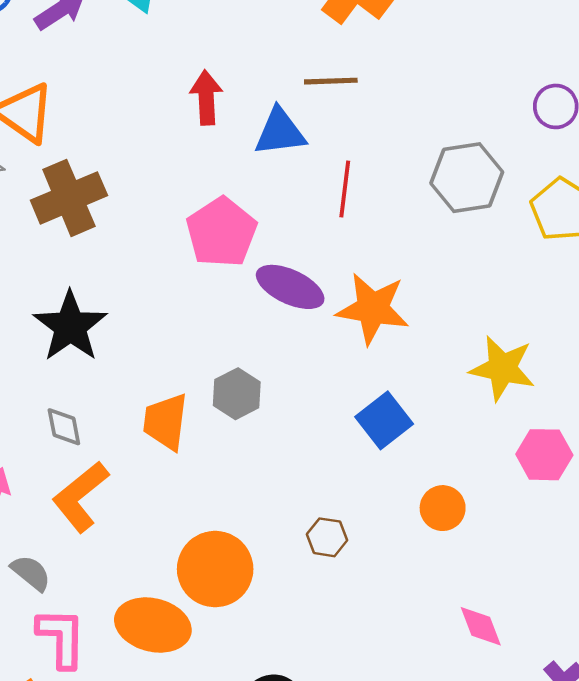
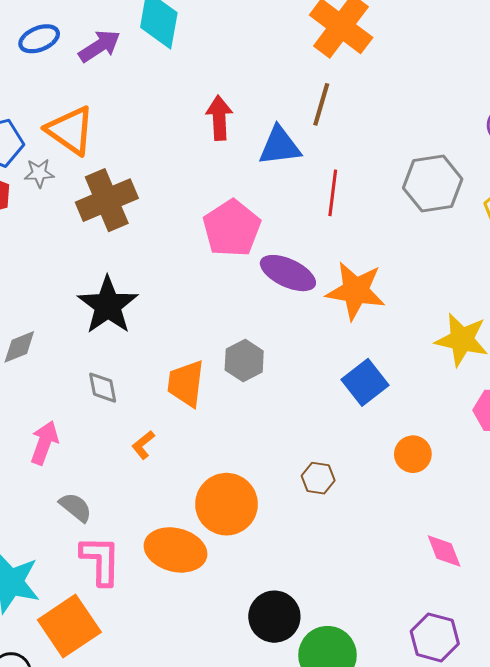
brown line: (331, 81) -> (321, 104), turned -72
orange L-shape: (80, 497) -> (143, 445), moved, size x0.5

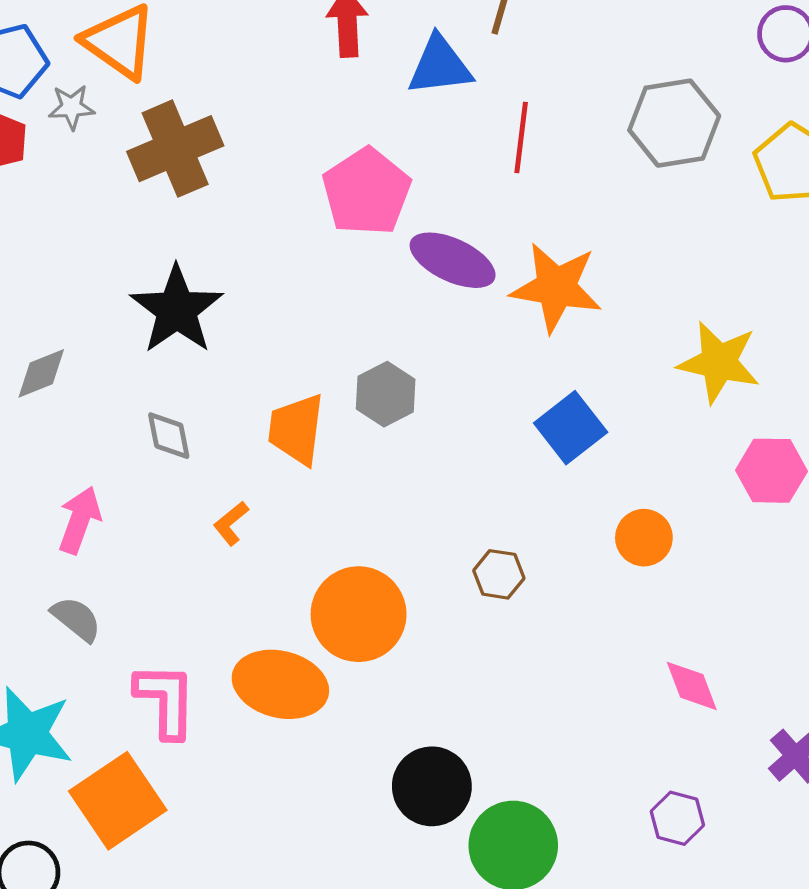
gray semicircle: (76, 507) -> (76, 619), moved
purple hexagon: (435, 637) -> (677, 818), size x0.7

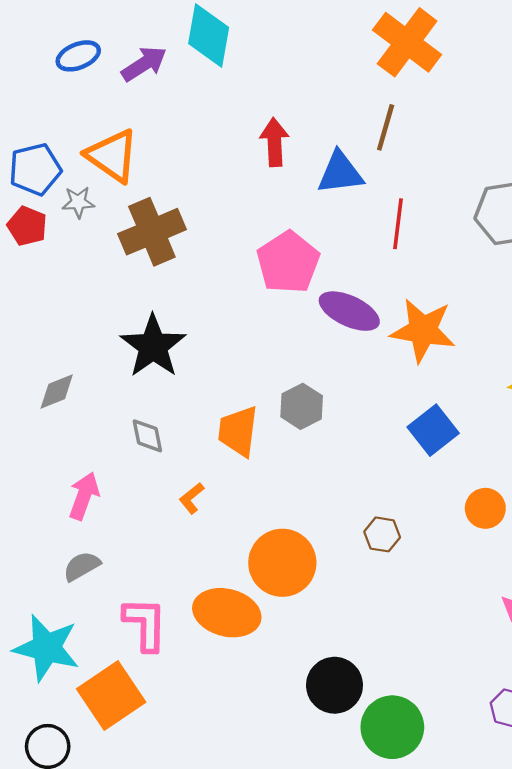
gray semicircle: (76, 619) -> (82, 566), turned -69

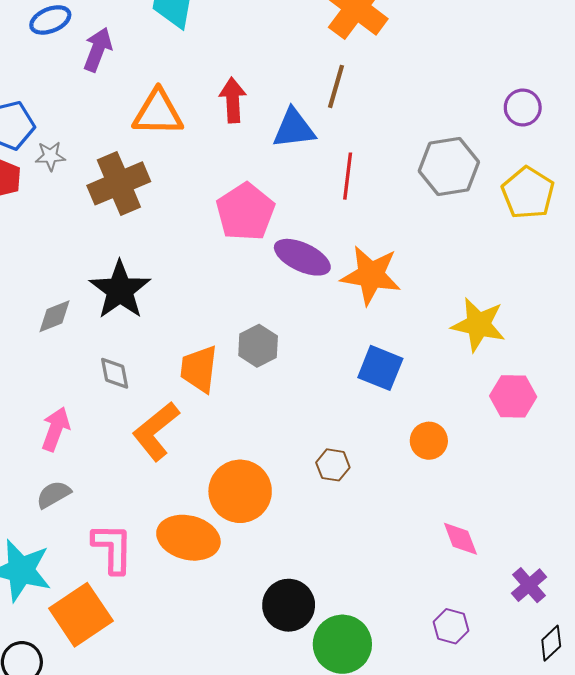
purple arrow: (144, 64) -> (98, 50), moved, turned -36
orange triangle: (112, 156) -> (158, 113), moved, turned -34
gray diamond: (57, 392) -> (55, 316), moved
blue square: (433, 430) -> (380, 368), turned -30
orange L-shape: (192, 498) -> (156, 431), size x2.0

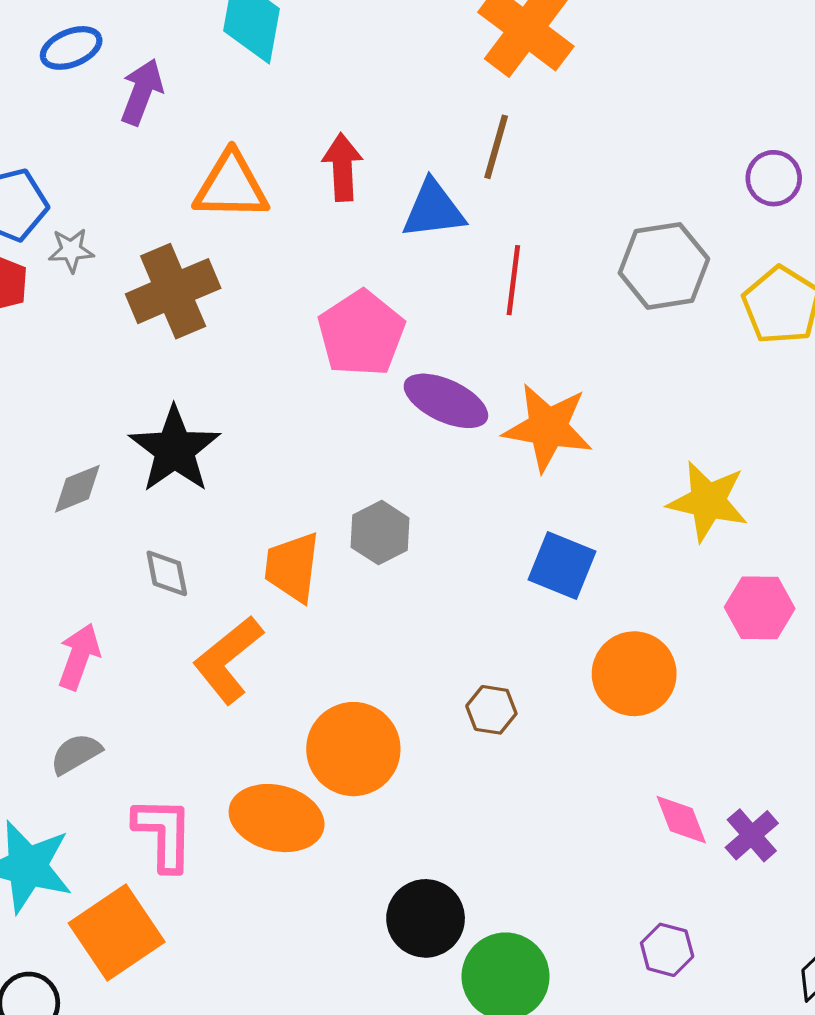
orange circle: (429, 441) -> (634, 674), size x1.5
purple cross: (529, 585) -> (752, 835), moved

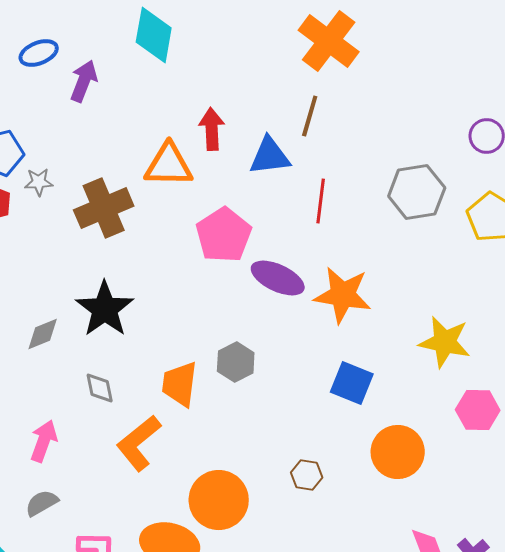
orange triangle: (231, 186) -> (169, 165), moved

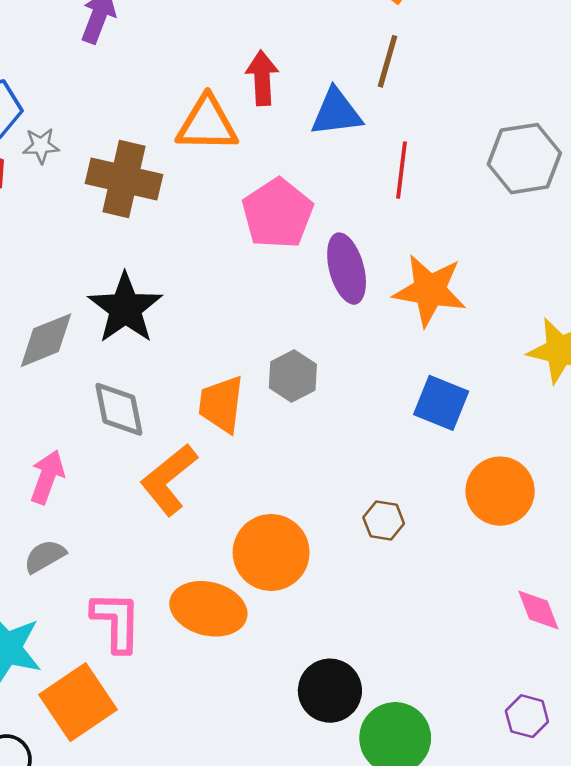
brown cross: (104, 208) -> (124, 179), turned 36
purple ellipse: (278, 278) -> (347, 269), turned 50
gray diamond: (43, 334) -> (46, 340), size x1.4
gray diamond: (100, 388) -> (119, 409), size x1.4

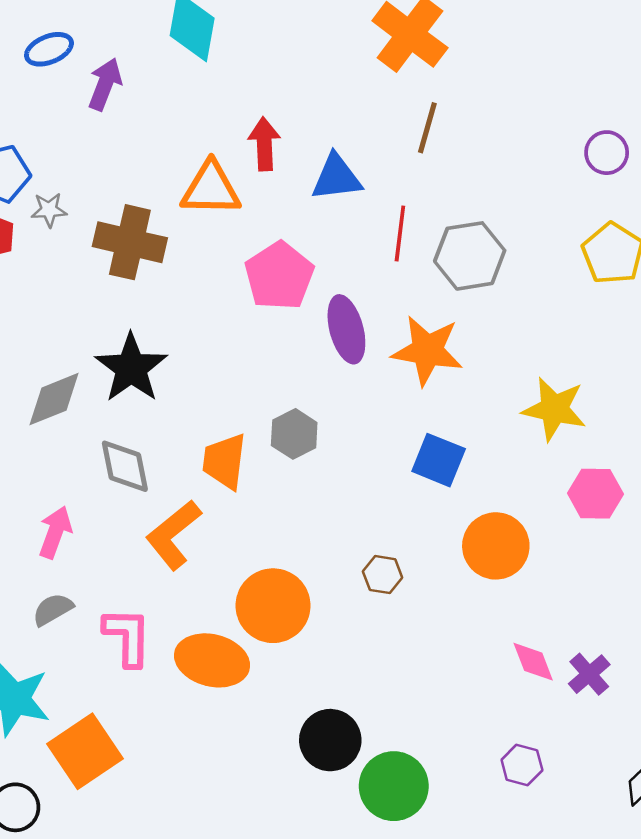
brown line: (387, 61) -> (427, 128), moved
gray hexagon: (524, 159) -> (470, 256), moved
pink L-shape: (116, 622) -> (127, 637), moved

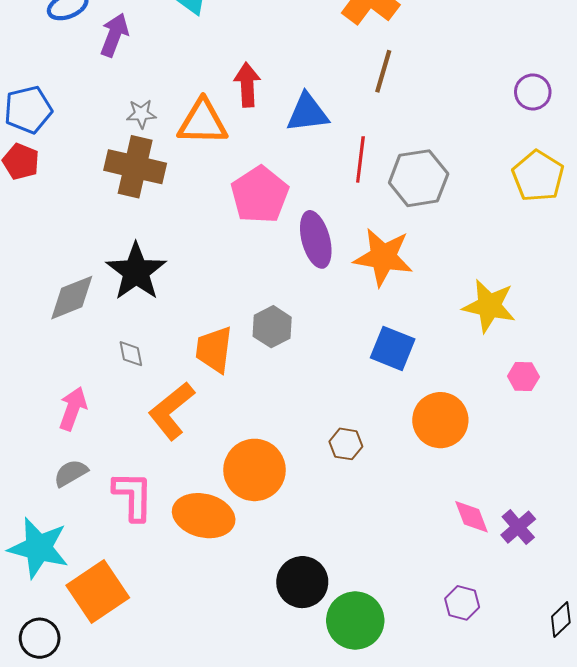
gray star: (49, 210) -> (141, 114), moved
gray diamond: (125, 466) -> (131, 354), size x0.6
pink hexagon: (595, 494) -> (523, 376), size x0.7

